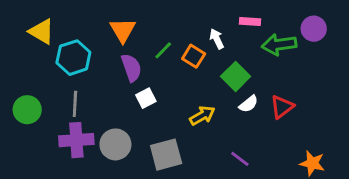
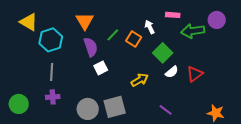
green circle: (27, 110) -> (19, 104), moved
purple cross: (76, 140) -> (53, 97), size x0.6
gray circle: (115, 144) -> (88, 109), moved

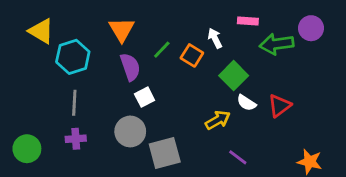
white semicircle: (172, 72) -> (246, 103), turned 72
yellow arrow: (140, 80) -> (218, 120), moved
gray circle: (88, 109) -> (130, 131), moved

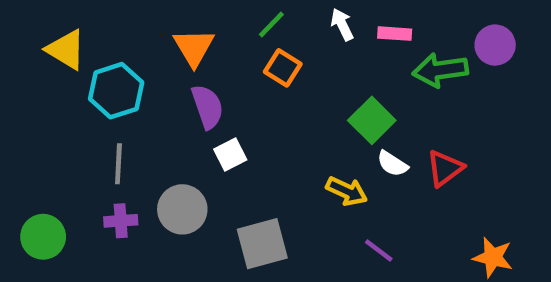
white arrow: (215, 38) -> (342, 24), moved
green line: (162, 50) -> (271, 24), moved
orange square: (192, 55) -> (283, 68), moved
yellow arrow: (218, 120) -> (347, 191), turned 55
gray circle: (130, 131) -> (182, 209), moved

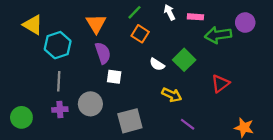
white square: (230, 155) -> (114, 77), turned 35
white semicircle: (392, 164) -> (157, 64), moved

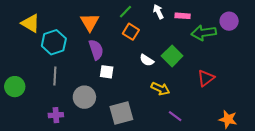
purple cross: (60, 110) -> (56, 115), moved
green circle: (21, 117) -> (15, 87), moved

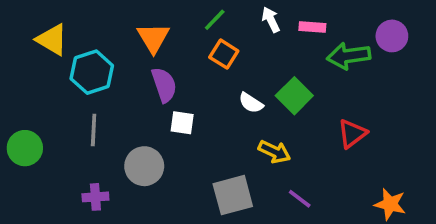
gray square: (121, 113) -> (233, 195), moved

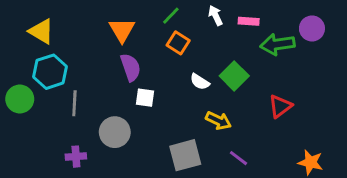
cyan hexagon: (92, 72) -> (50, 72), moved
green circle: (25, 148) -> (20, 99), moved

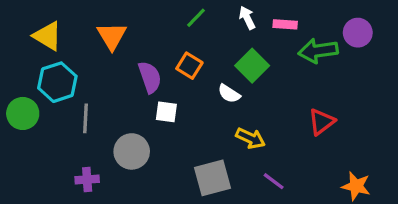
orange triangle: (122, 30) -> (112, 36), moved
orange square: (178, 43) -> (189, 66), moved
green square: (234, 76) -> (252, 66), moved

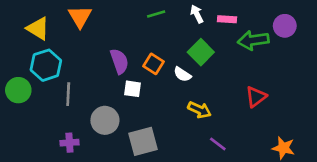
green line: (196, 18) -> (156, 14), turned 30
orange triangle: (112, 36) -> (80, 17), moved
orange square: (189, 66) -> (153, 64), moved
gray square: (213, 178) -> (143, 141), moved

